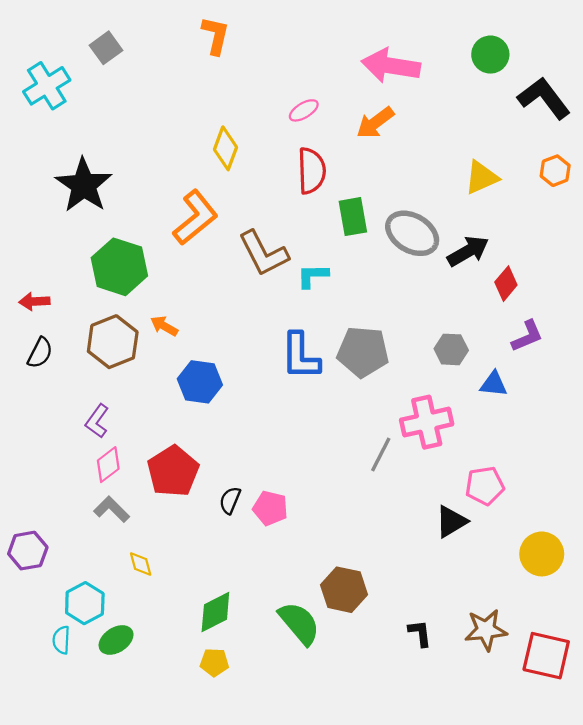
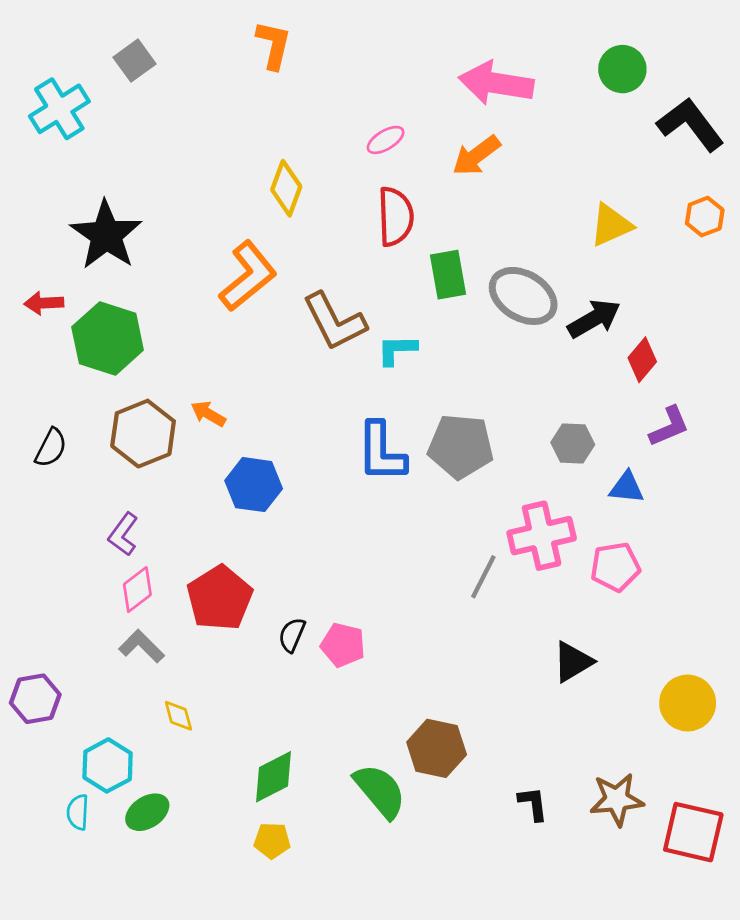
green hexagon: (119, 267) -> (108, 339), moved
red arrow: (34, 301) -> (44, 303), moved
pink pentagon: (485, 486) -> (615, 567), moved

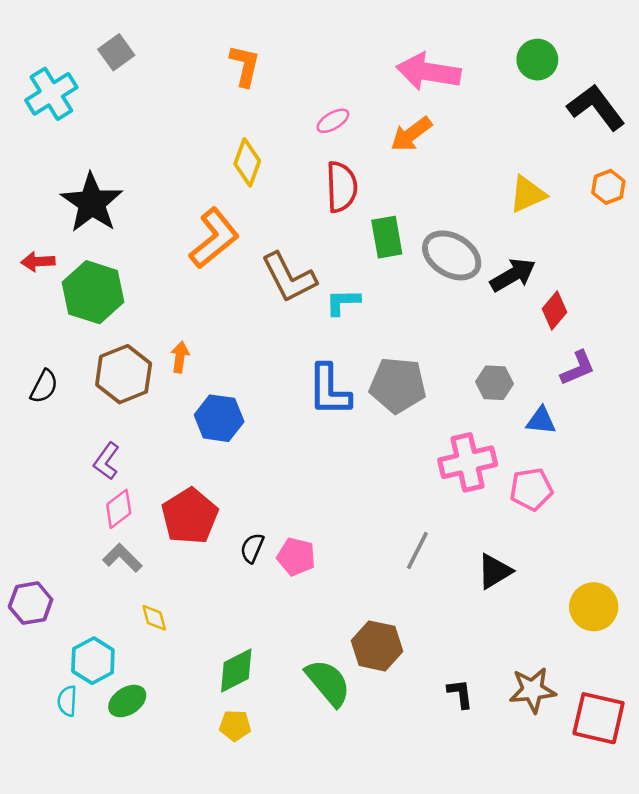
orange L-shape: (274, 45) -> (245, 66), moved
orange arrow: (208, 414) -> (180, 357), turned 68
gray line: (483, 577) -> (417, 550), moved

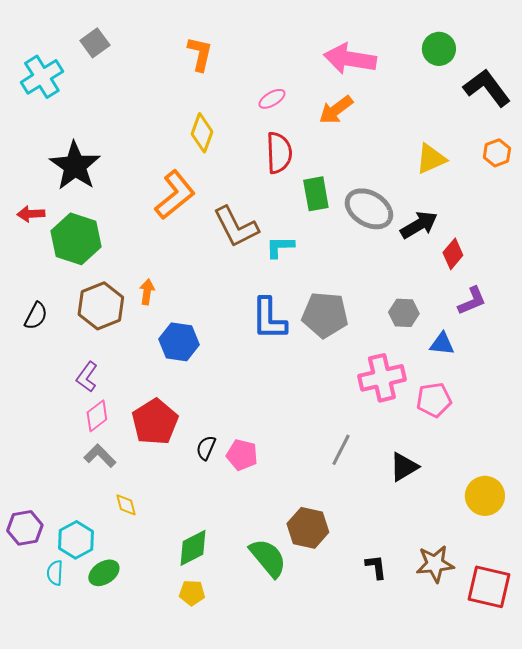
purple hexagon: (31, 603) -> (25, 528), moved

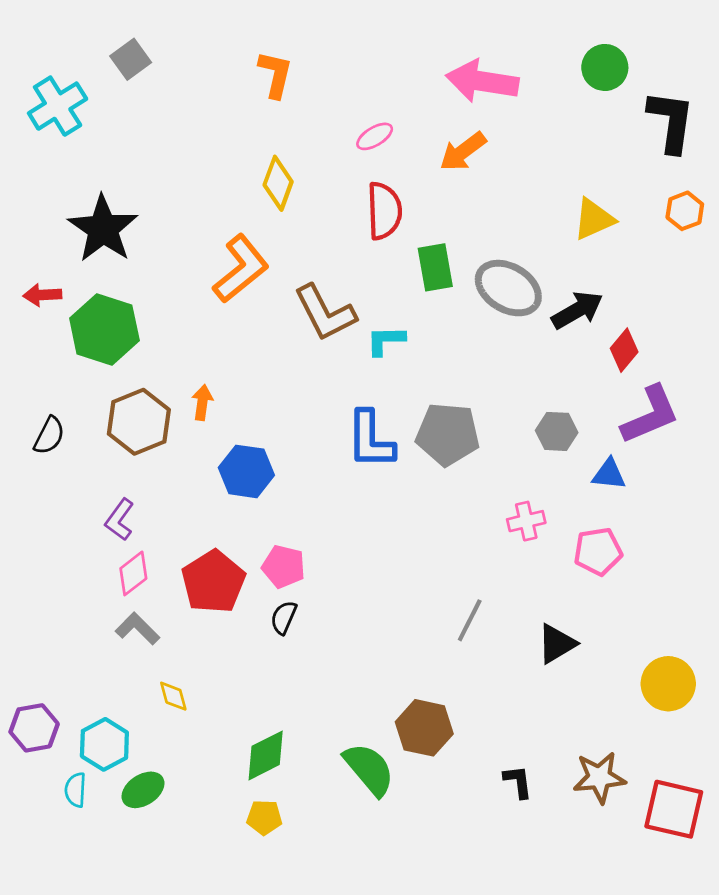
black L-shape: (487, 88) -> (671, 121), turned 45
purple L-shape: (472, 301) -> (650, 415), size x1.5
pink cross: (382, 378) -> (526, 521), size x0.6
pink pentagon: (242, 455) -> (284, 567), moved

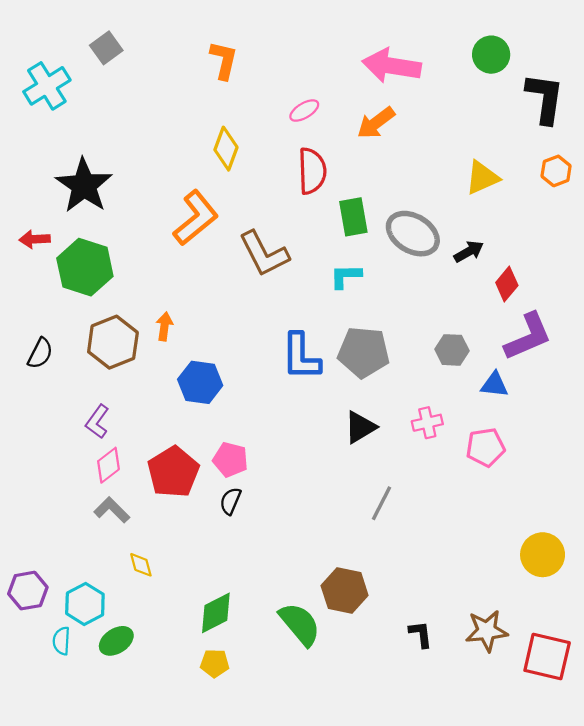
black arrow: (577, 310) -> (469, 252), size x0.7
cyan L-shape: (386, 340) -> (346, 276), moved
black triangle: (557, 644) -> (360, 427), moved

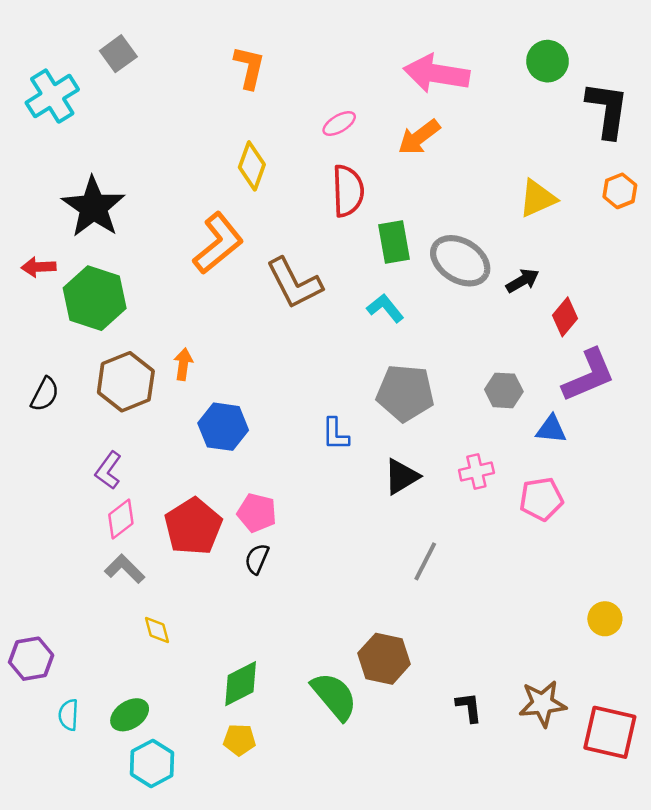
cyan L-shape: (346, 276) -> (385, 308), turned 52
blue L-shape: (301, 357) -> (335, 434), moved, size x0.6
yellow circle: (543, 555) -> (605, 619), size x0.7
cyan hexagon: (85, 604) -> (152, 763), moved

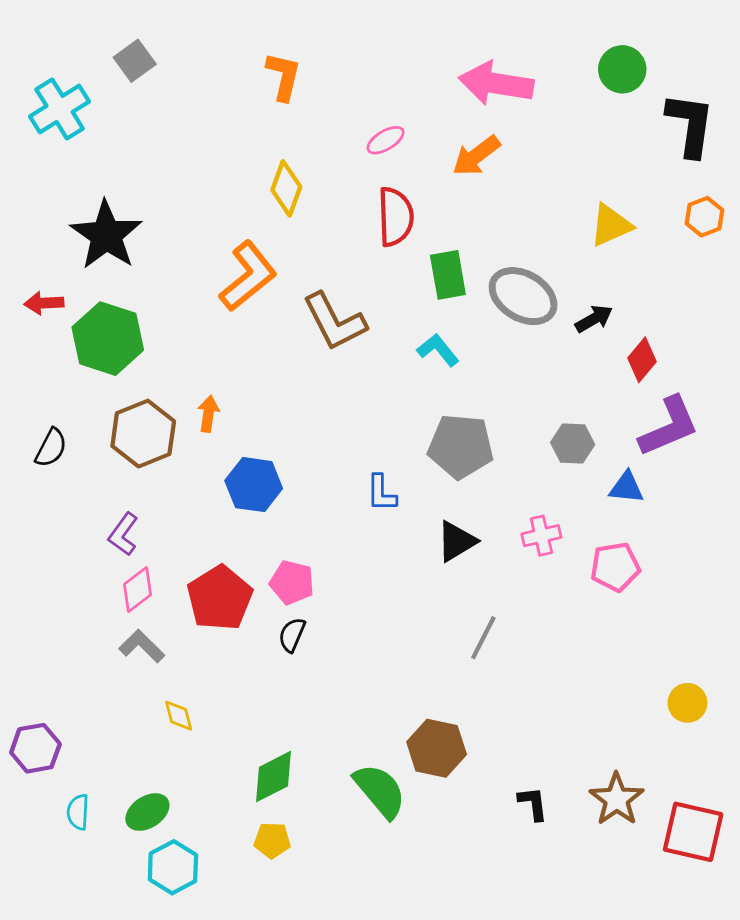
brown star: (543, 704) -> (617, 799), turned -30

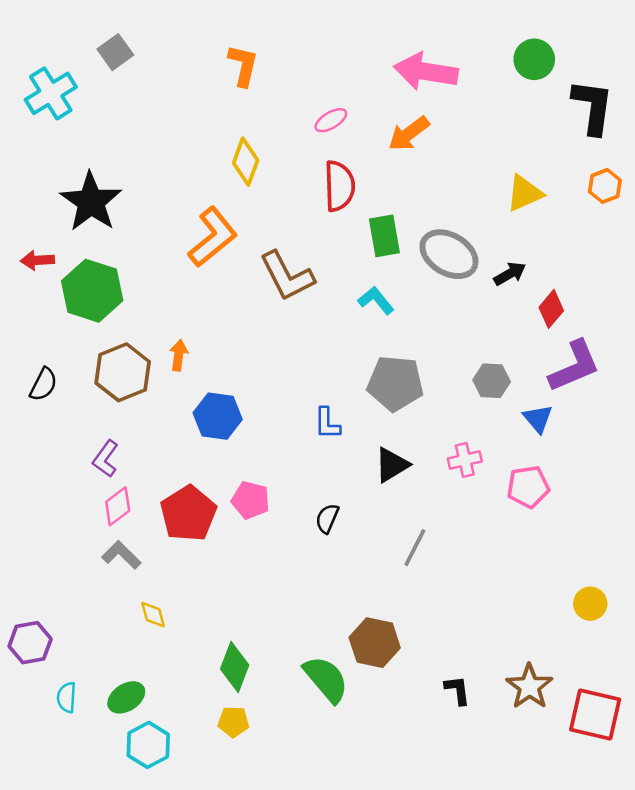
blue triangle: (626, 487) -> (538, 419), turned 44
black semicircle: (292, 635) -> (327, 518), moved
green diamond: (274, 777) -> (235, 667), turned -42

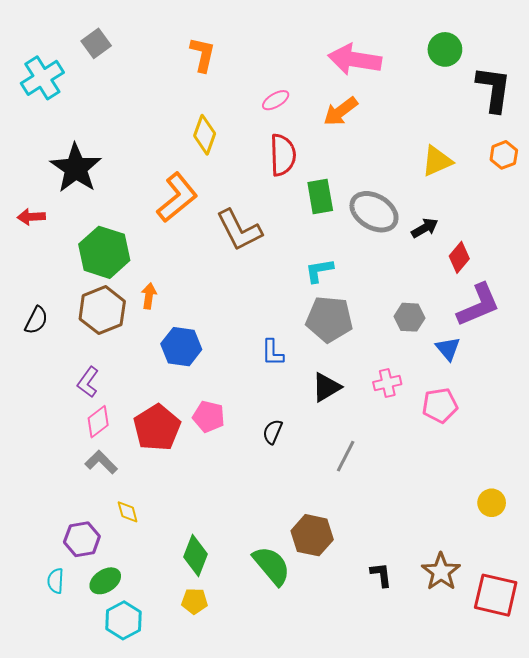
green hexagon: (92, 291) -> (104, 252), moved
cyan L-shape: (376, 300) -> (319, 271), moved, turned -60
purple hexagon: (30, 643) -> (82, 539), moved

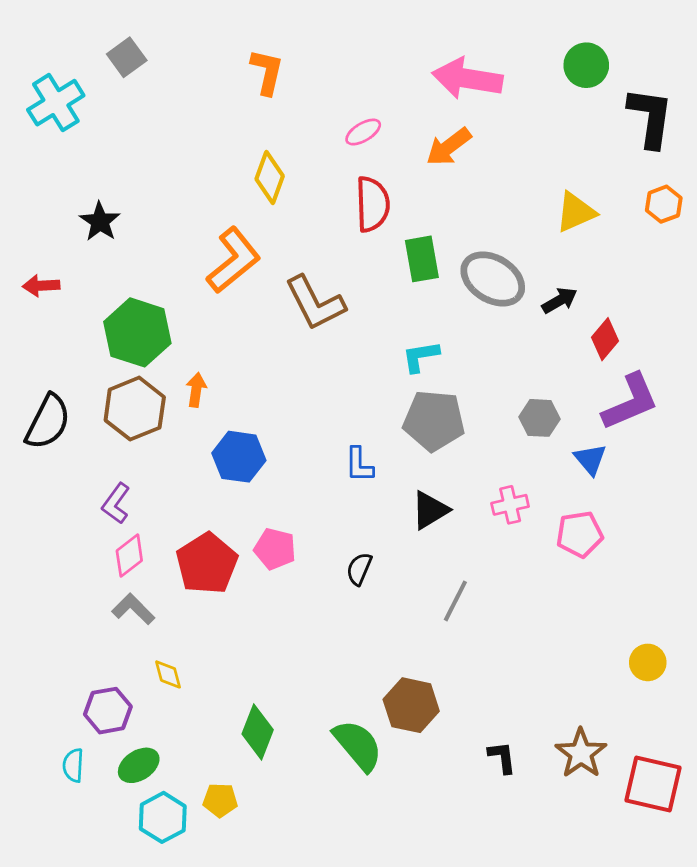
black star: (76, 168) -> (100, 222), size x0.6
black semicircle: (36, 320) -> (48, 422), size x1.5
yellow pentagon: (194, 601) -> (220, 800), moved

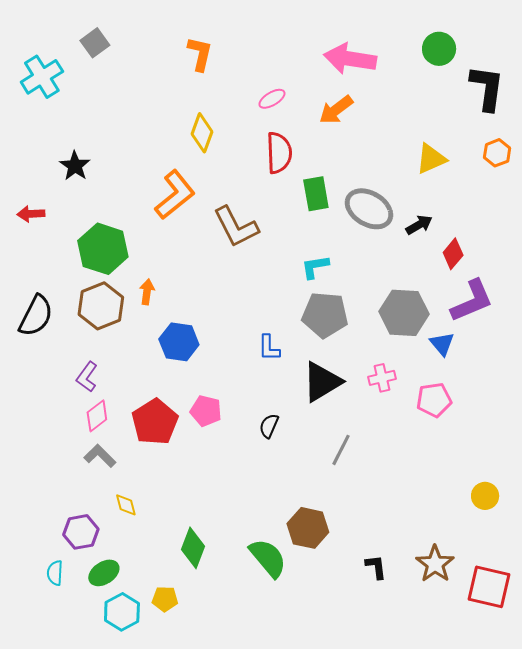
gray hexagon: (540, 418) -> (404, 313), size x1.6
black triangle: (430, 510) -> (322, 382), size x1.4

